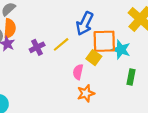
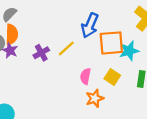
cyan star: (121, 50) -> (129, 51), turned -30
yellow square: (94, 58) -> (112, 77), moved

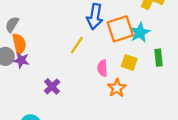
purple cross: (41, 53) -> (52, 86), moved

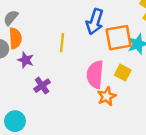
yellow line: (77, 45) -> (62, 43), moved, turned -36
purple star: (21, 60) -> (26, 60), moved
pink semicircle: (102, 68) -> (95, 74), size x1.6

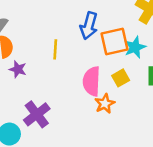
yellow square: (123, 73) -> (121, 78), turned 35
purple cross: (42, 86) -> (37, 114), moved, size x1.5

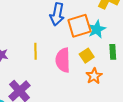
yellow line: (55, 49) -> (36, 51), moved
orange star: (105, 104) -> (94, 76), moved

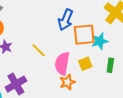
yellow line: (36, 51) -> (38, 50), turned -56
orange star: (94, 76) -> (67, 82), moved

